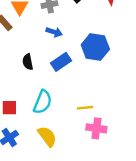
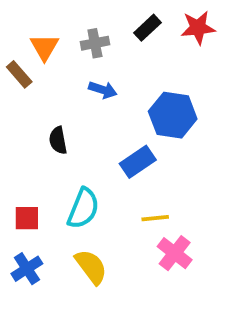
blue rectangle: (61, 62) -> (138, 162), moved
pink cross: (96, 128) -> (175, 253), turned 30

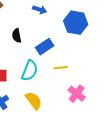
blue rectangle: (138, 162) -> (45, 47), moved
yellow line: (155, 218) -> (61, 68), moved

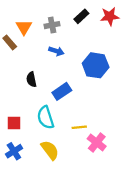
yellow line: (61, 68) -> (79, 127), moved
cyan semicircle: (30, 71) -> (46, 117), turned 140

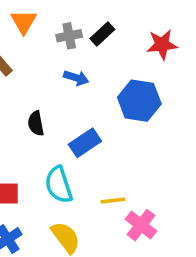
black rectangle: (81, 16) -> (102, 34), moved
red star: (110, 16) -> (162, 45), moved
orange triangle: (24, 27) -> (24, 22), moved

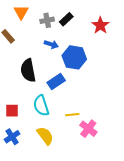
red star: (162, 45) -> (100, 25), turned -30
blue hexagon: (139, 101) -> (74, 57), moved
black semicircle: (36, 123) -> (28, 70), size x1.6

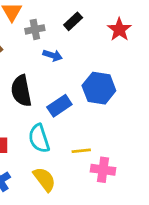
gray cross: (47, 20) -> (35, 29), moved
blue hexagon: (74, 57) -> (99, 88), moved
pink cross: (88, 129) -> (103, 170), turned -30

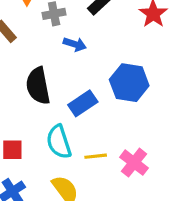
yellow line: (81, 151) -> (96, 156), moved
pink cross: (103, 170) -> (134, 163), moved, turned 30

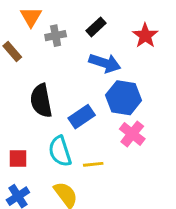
blue arrow: (75, 44) -> (105, 63), moved, size x1.5
pink cross: (134, 163) -> (132, 134), moved

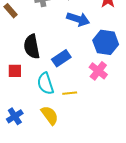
blue hexagon: (124, 98) -> (106, 42), moved
red square: (18, 159) -> (15, 71), moved

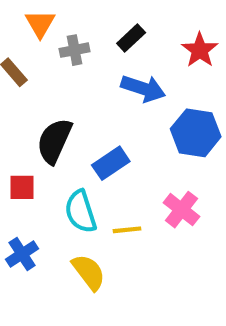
black semicircle: (32, 47) -> (54, 141), turned 35
pink cross: (98, 71) -> (182, 210), moved
blue cross: (15, 116) -> (22, 254), moved

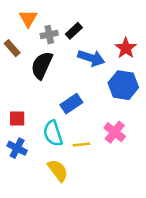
black rectangle: (131, 38) -> (74, 31), moved
red star: (200, 50) -> (126, 48), moved
black semicircle: (54, 141) -> (42, 65), moved
blue cross: (22, 254) -> (17, 148), moved, turned -30

